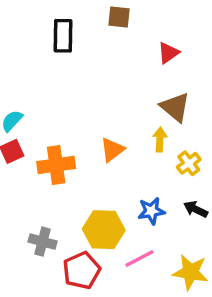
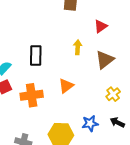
black rectangle: (63, 36) -> (36, 56), moved
brown triangle: (175, 107) -> (105, 60), turned 42
yellow arrow: (160, 139) -> (78, 47), moved

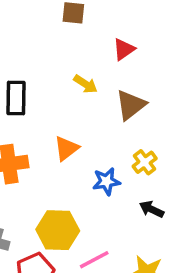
yellow arrow: (78, 47) -> (86, 84), turned 120
blue star: (90, 123) -> (106, 181), moved

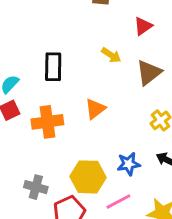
blue star: (106, 181) -> (129, 164), moved

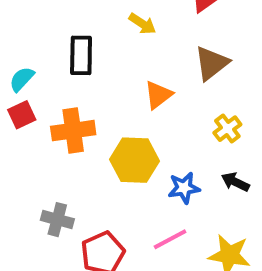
yellow arrow: (111, 55) -> (142, 24), moved
orange triangle: (95, 109) -> (158, 95), moved
yellow hexagon: (88, 177) -> (134, 160), moved

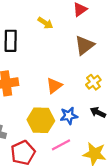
orange triangle: (158, 95) -> (54, 86), moved
yellow hexagon: (134, 160) -> (41, 120), moved

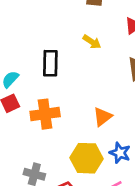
blue star: (69, 116) -> (120, 153), turned 30

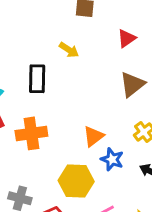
yellow arrow: (92, 42) -> (69, 50), moved
blue star: (120, 153) -> (112, 159), moved

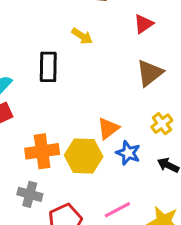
orange cross: (31, 133) -> (42, 151), moved
yellow hexagon: (76, 181) -> (84, 156), moved

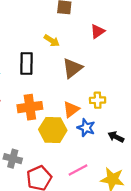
brown triangle: (150, 73) -> (72, 68), moved
yellow cross: (162, 124) -> (98, 100), moved, turned 35
orange cross: (42, 151) -> (30, 107), moved

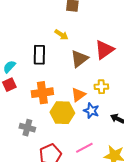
red triangle: (98, 31) -> (104, 50), moved, size x1.5
gray cross: (13, 159) -> (27, 128), moved

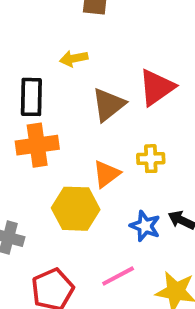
yellow arrow: (61, 35) -> (74, 58), turned 136
orange cross: (42, 93) -> (37, 145), moved
blue star: (91, 111) -> (145, 226), moved

